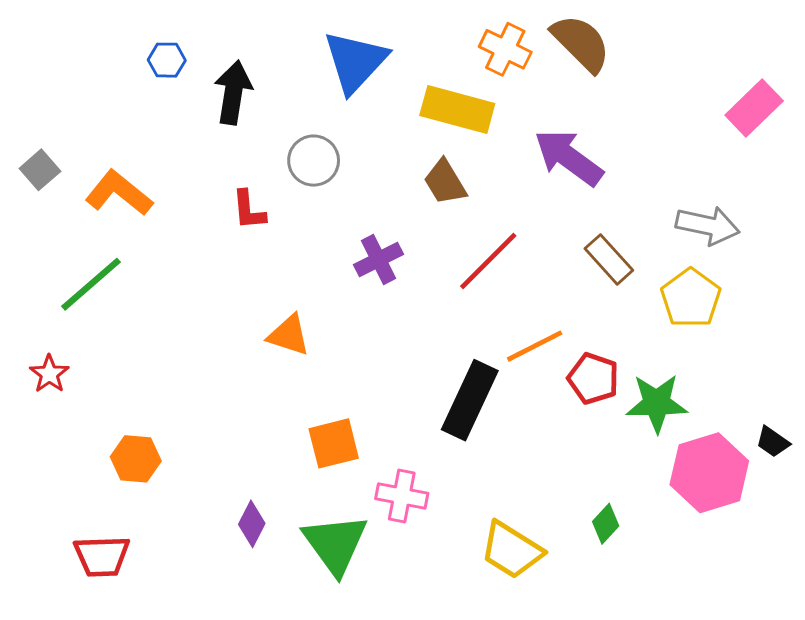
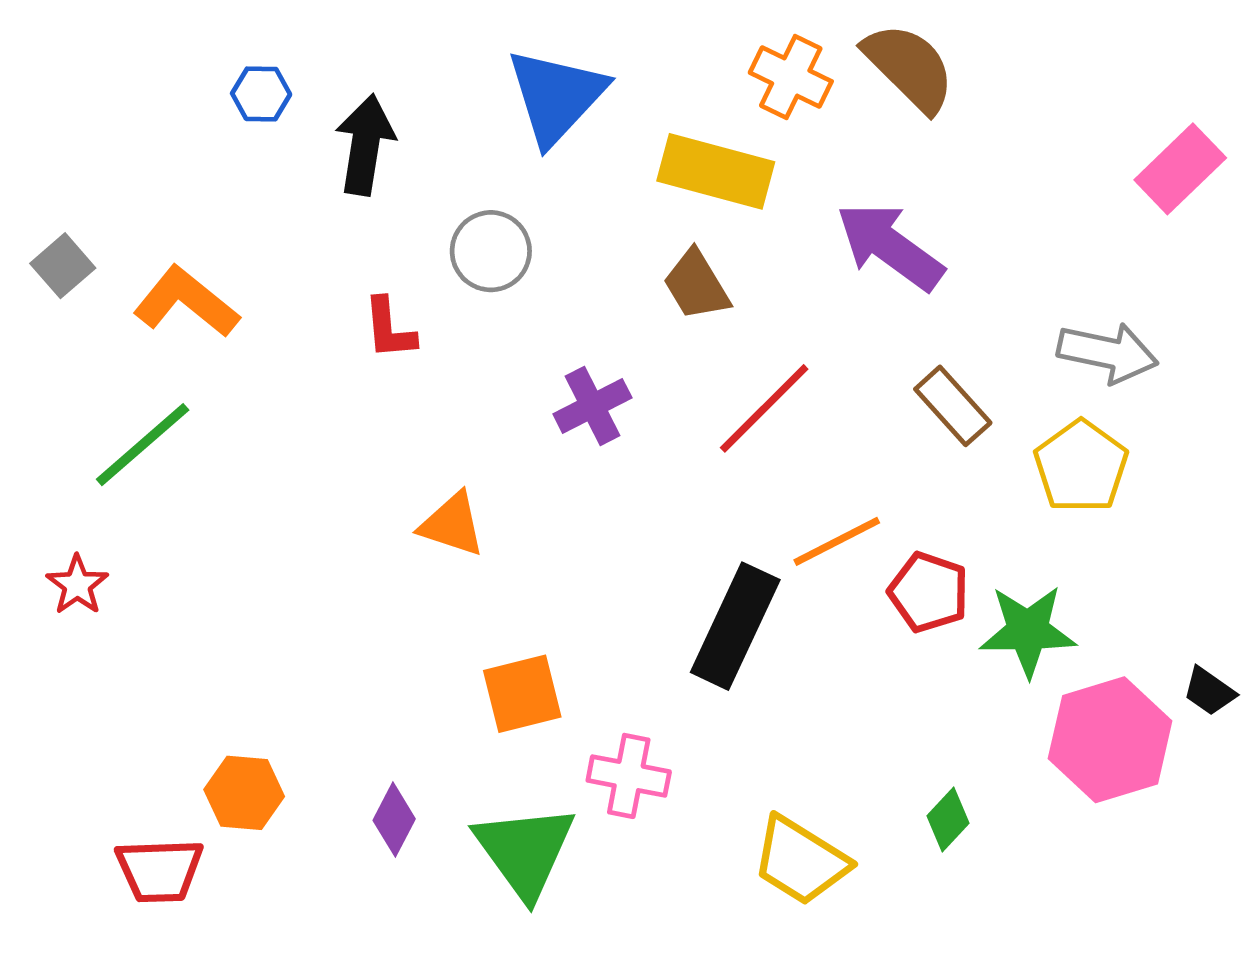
orange hexagon: (136, 459) -> (244, 793), moved

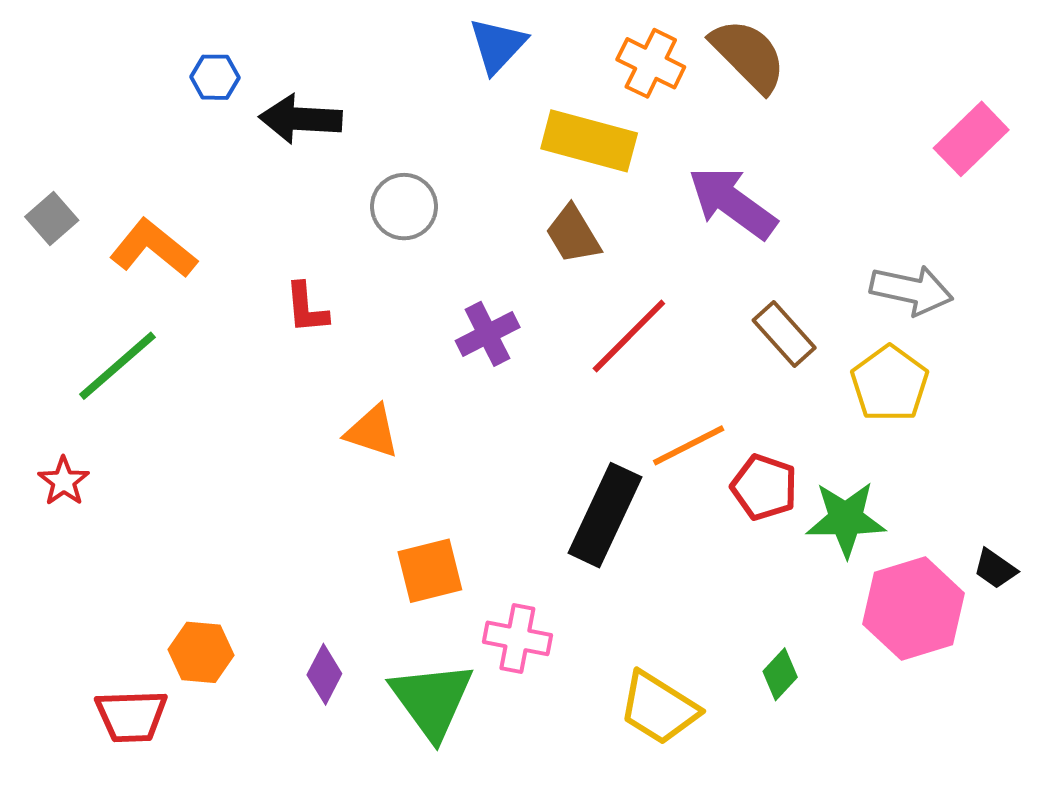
blue triangle: (556, 96) -> (498, 45), moved, size x0.7
black arrow: (365, 145) -> (301, 119), turned -96
red L-shape: (389, 329) -> (306, 308), moved

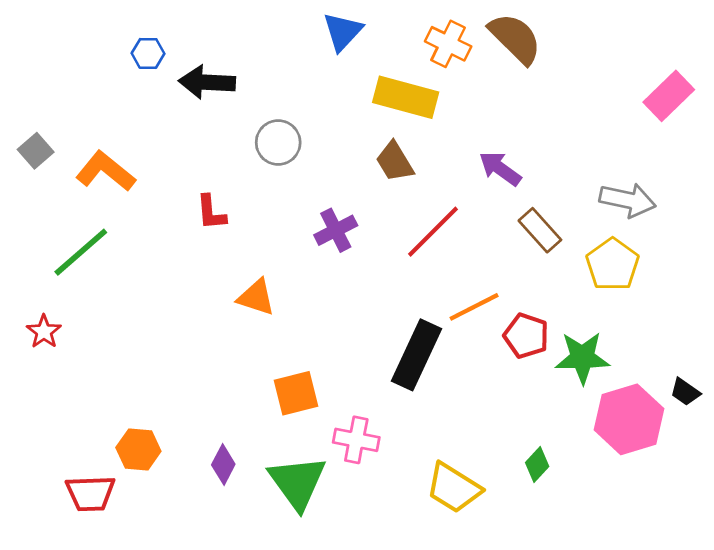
purple arrow: (732, 203) -> (500, 169), moved, size x0.7

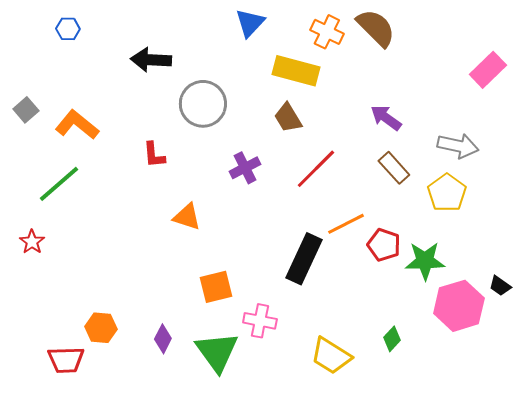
blue hexagon: (148, 53) -> (68, 29), moved
gray circle: (278, 143) -> (203, 104), size x1.4
purple arrow: (500, 169) -> (386, 118), moved

